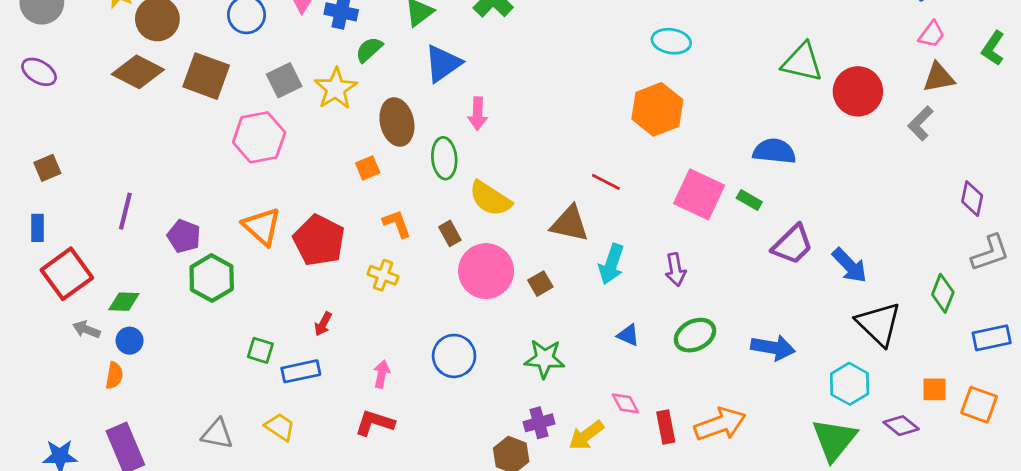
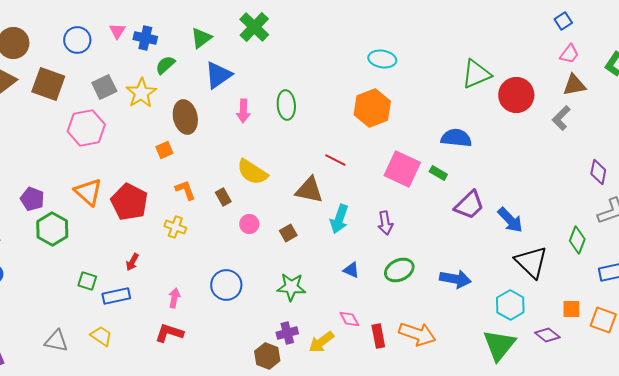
green triangle: (802, 62) -> (476, 74), turned -36
green ellipse: (444, 158) -> (286, 105), moved
pink circle: (486, 271) -> (249, 224), size x0.5
orange arrow: (720, 424) -> (417, 334), turned 39

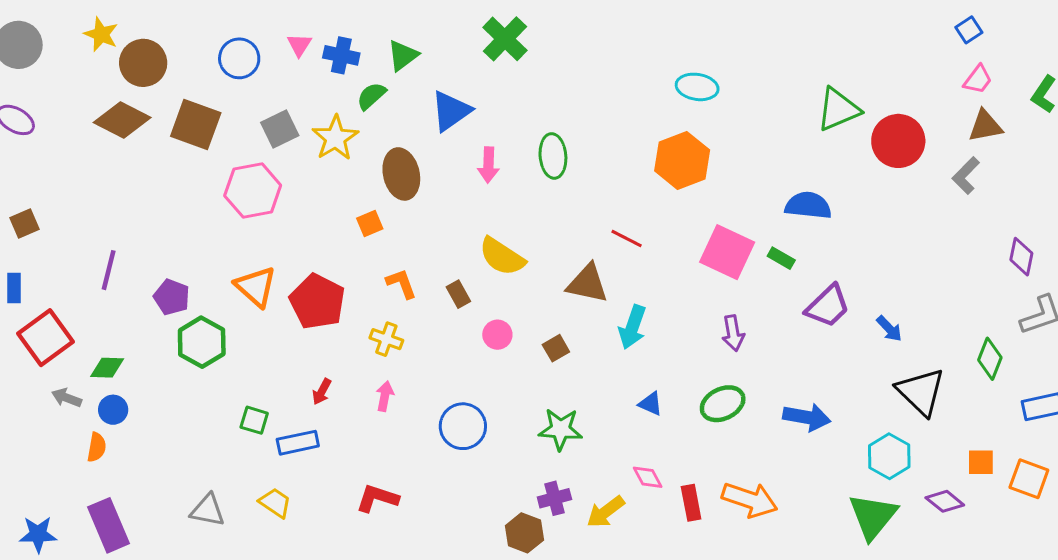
green triangle: (201, 38) -> (403, 55), moved
blue arrow: (510, 220) -> (889, 329), size x0.7
purple arrow: (385, 223) -> (733, 333), moved
pink arrow: (174, 298) -> (385, 396), moved

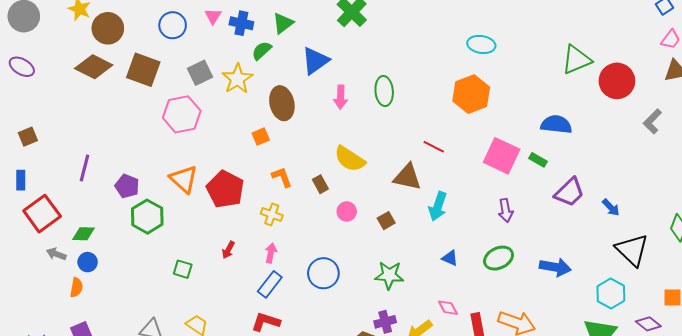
gray L-shape: (966, 175) -> (652, 121), moved
blue rectangle: (298, 443) -> (270, 284), moved, turned -40

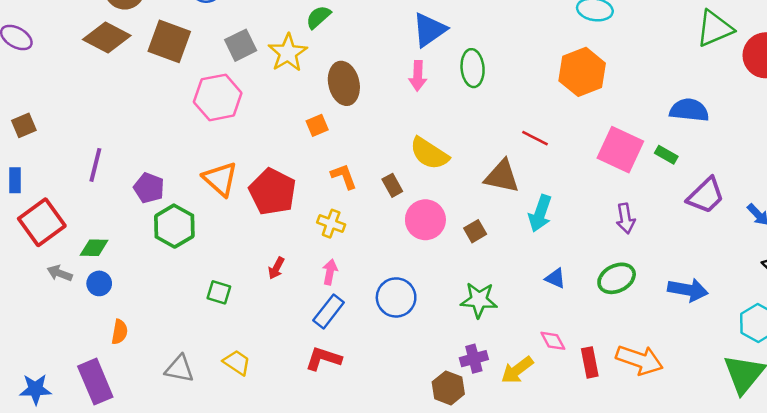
blue triangle: (315, 61) -> (429, 30), moved
pink circle: (347, 211) -> (425, 220), size x1.6
orange semicircle: (76, 287) -> (120, 332), moved

